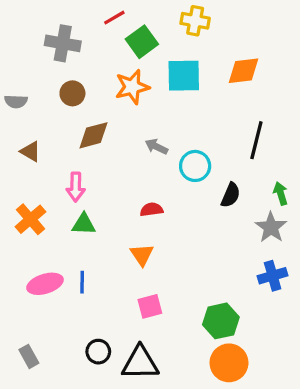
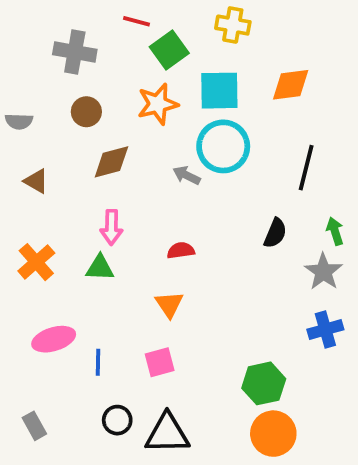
red line: (114, 18) -> (136, 21), turned 45
cyan circle: (195, 166) -> (223, 146), moved, size x1.4
pink arrow: (76, 187) -> (111, 227), moved
blue line: (82, 282) -> (98, 362), moved
pink square: (150, 306) -> (160, 362), moved

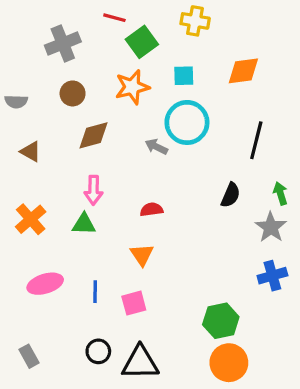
gray cross: (75, 52) -> (63, 44), turned -32
cyan square: (219, 91) -> (184, 76), size x0.6
blue line: (98, 362) -> (95, 292), moved

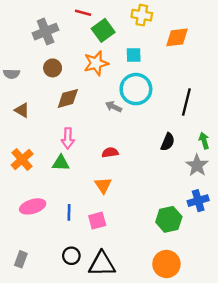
orange diamond: (243, 71) -> (177, 37), moved
green hexagon: (221, 321) -> (169, 219), moved
gray rectangle: (29, 356) -> (21, 259), turned 49

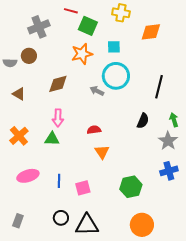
green square: (103, 30) -> (88, 26), turned -30
brown circle: (53, 68) -> (29, 56), moved
orange triangle: (103, 185) -> (102, 152), moved
green hexagon: (169, 219) -> (131, 187), moved

